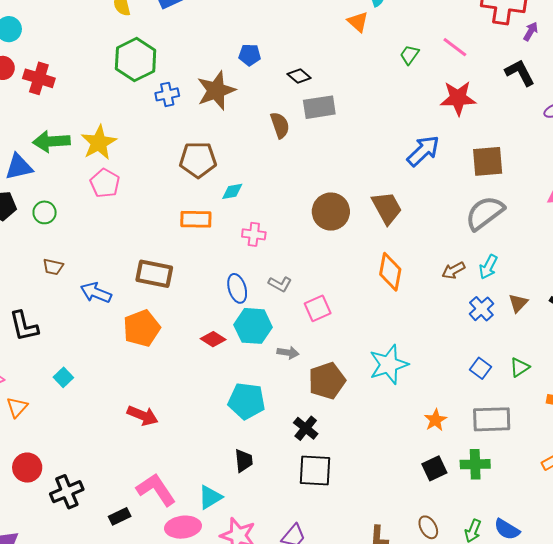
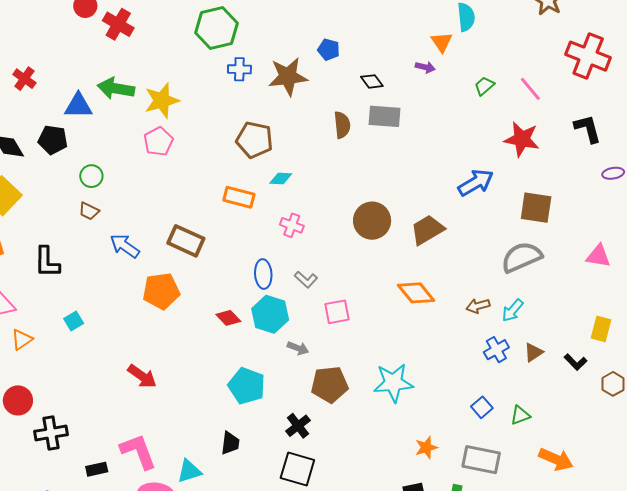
purple arrow: (531, 31) -> (425, 67), moved, turned 60
brown trapezoid: (387, 208) -> (427, 230), turned -105
green circle: (45, 212) -> (91, 176), moved
orange diamond: (390, 272) -> (416, 293), turned -63

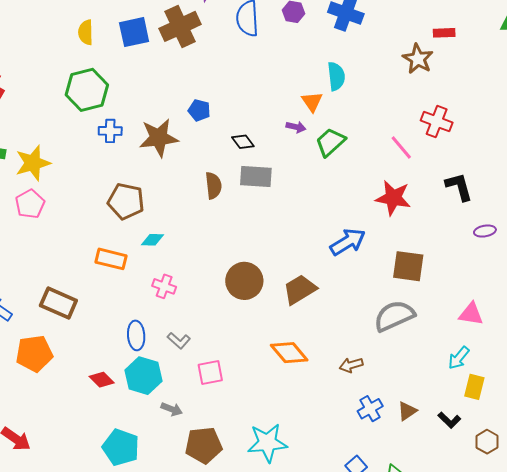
red cross: (588, 56) -> (437, 122), moved, size x0.7
green trapezoid: (484, 86) -> (330, 142), moved, size x1.5
cyan arrow: (513, 310) -> (459, 358), moved

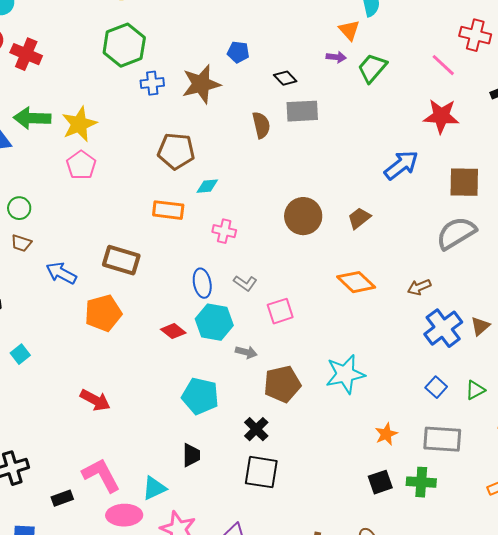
brown trapezoid: (300, 289) -> (359, 218), size x0.7
blue cross: (370, 409) -> (443, 328), size x1.5

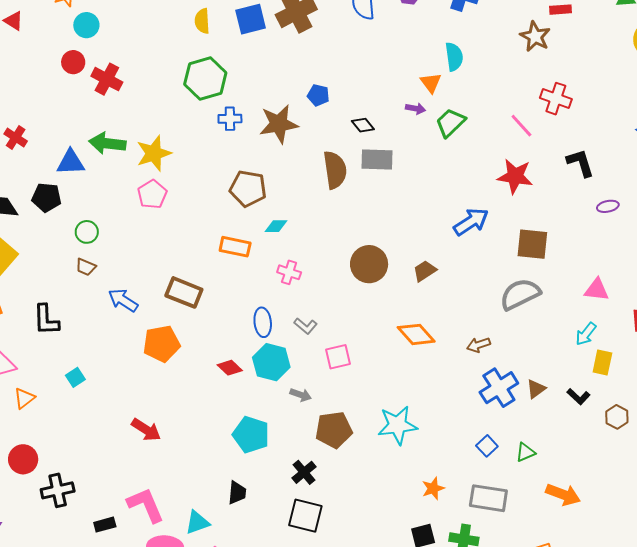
brown semicircle: (261, 125) -> (335, 170), size x1.4

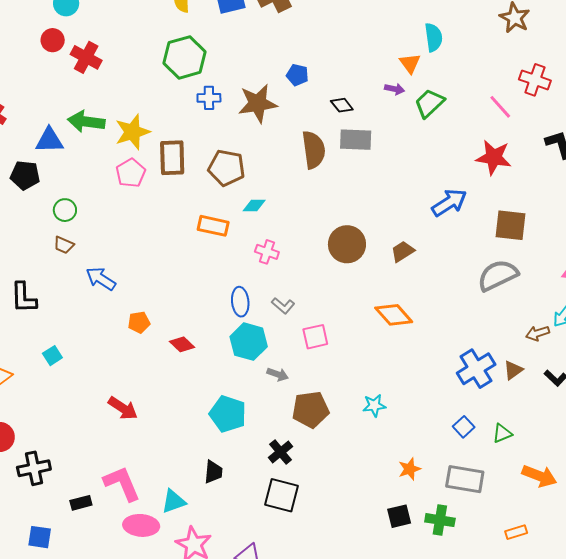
brown rectangle: (184, 292) -> (172, 158), moved, turned 66
orange pentagon: (161, 344) -> (139, 322), size x0.6
brown arrow: (479, 345) -> (538, 333), moved
red diamond: (230, 368) -> (182, 344), moved
cyan star: (397, 425) -> (374, 405), size x0.6

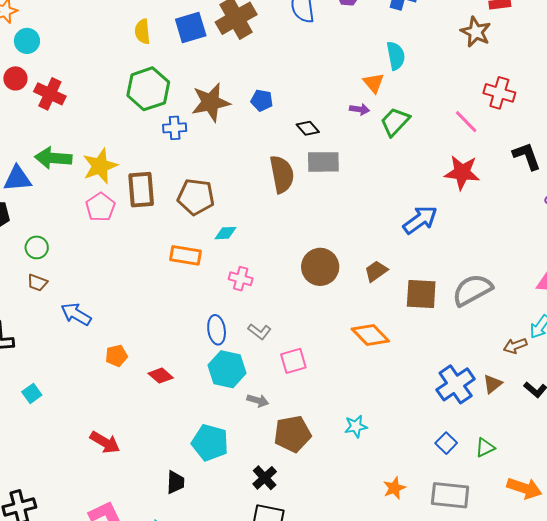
brown star: (258, 103) -> (211, 102), moved
brown square: (510, 225) -> (421, 294), moved
black trapezoid: (213, 472) -> (175, 482), moved

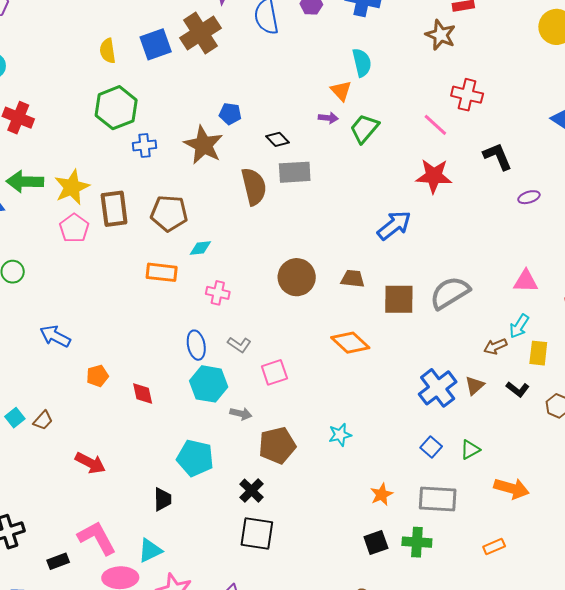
brown star: (211, 102) -> (203, 145), moved, turned -30
brown trapezoid: (376, 271) -> (353, 279), turned 45
brown trapezoid: (37, 283) -> (43, 420), moved, turned -65
red diamond: (161, 376) -> (143, 394), turned 40

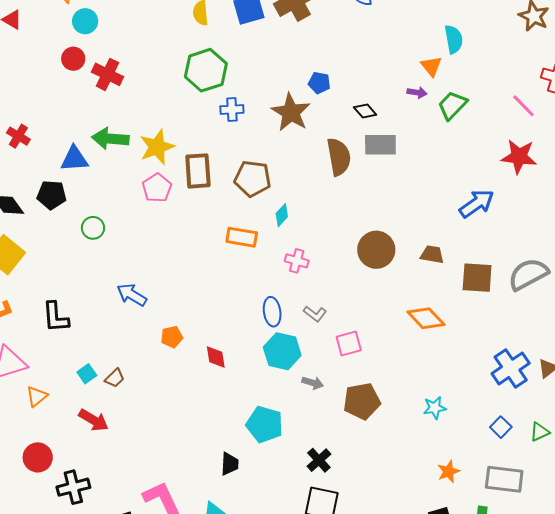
cyan diamond: (200, 248) -> (282, 215), turned -45
cyan star: (340, 435) -> (435, 408), moved
brown pentagon: (277, 445) -> (362, 401), moved
red arrow: (90, 463) -> (94, 420), moved

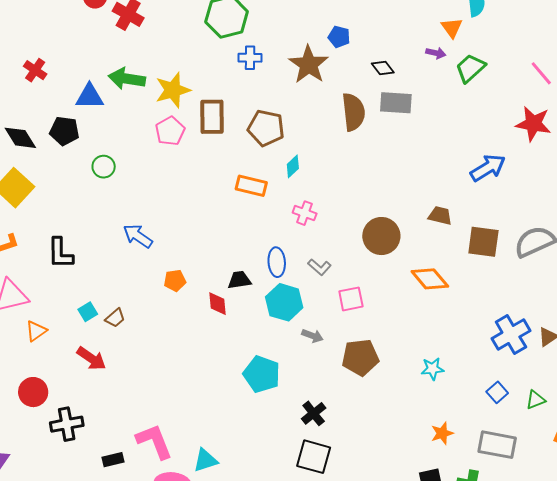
brown circle: (376, 250) -> (381, 236), moved
black trapezoid: (230, 464) -> (239, 280), moved, turned -105

